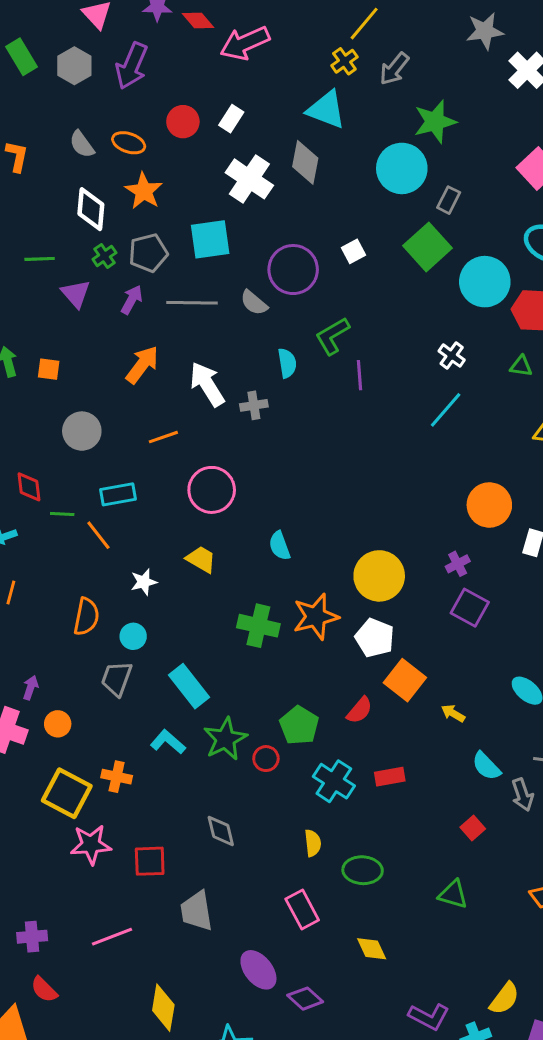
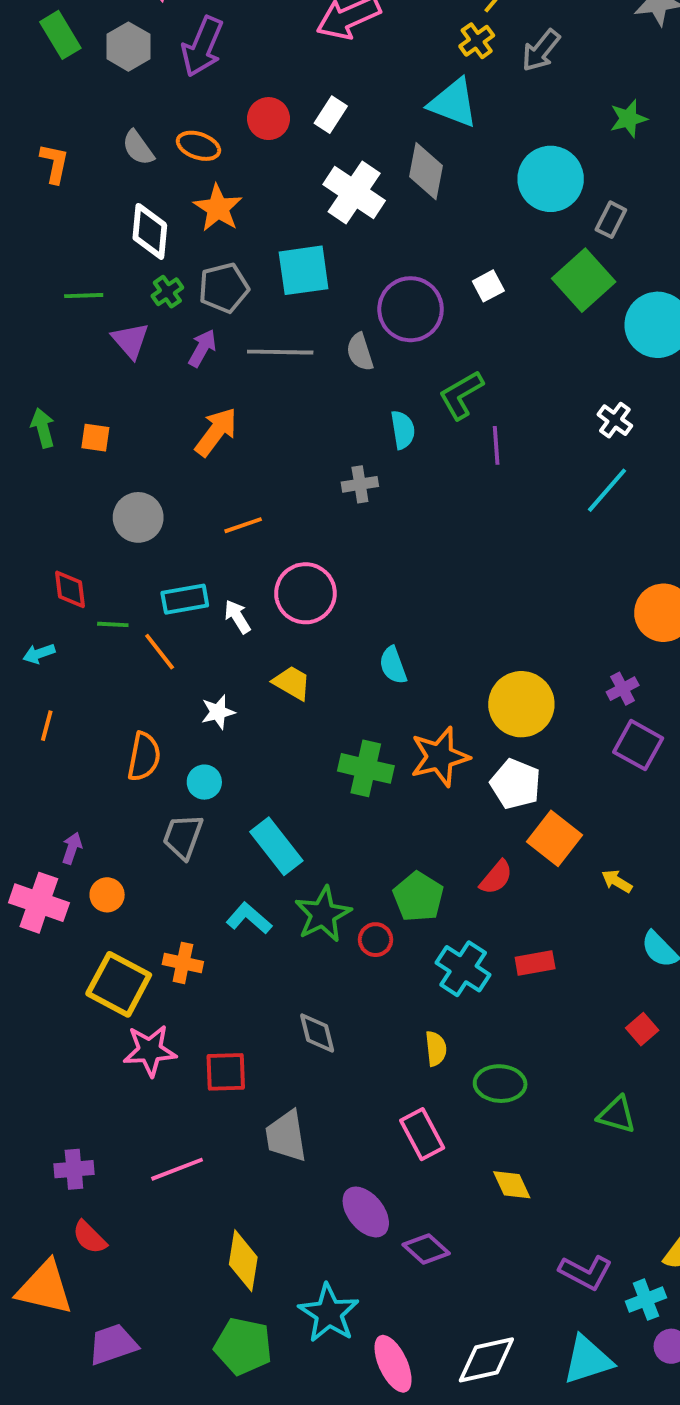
green star: (435, 122) -> (628, 119), moved, size x0.7
gray semicircle: (254, 303) -> (360, 352), turned 32
white arrow: (207, 384) -> (237, 617), moved, size x0.6

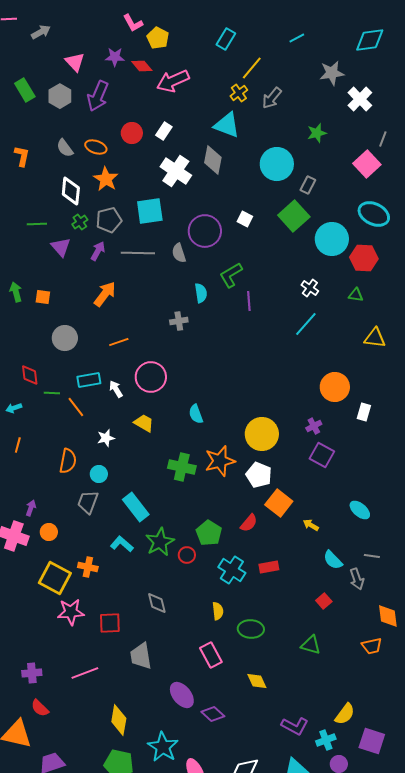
white square: (488, 286) -> (245, 219), turned -35

